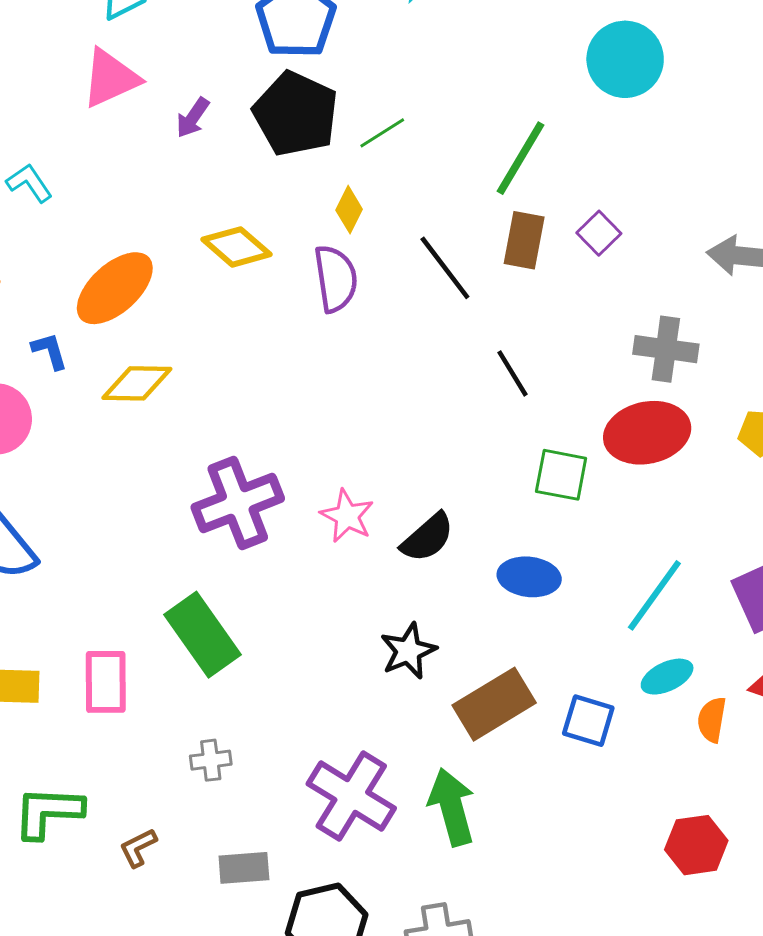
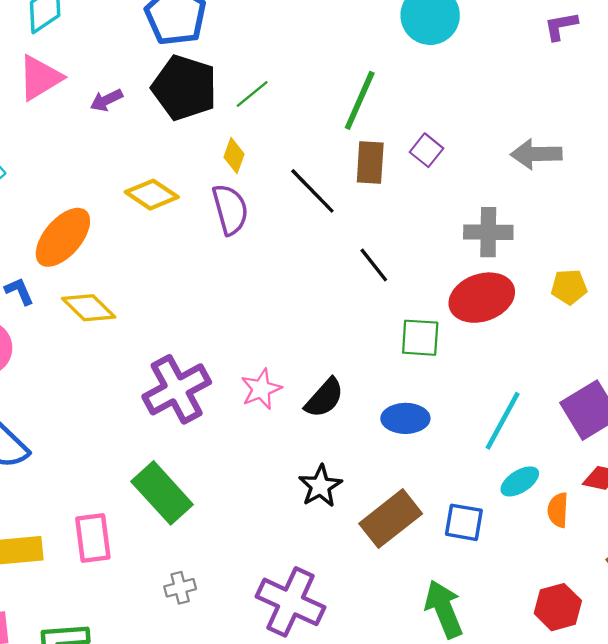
purple arrow: (193, 118) -> (106, 100), turned 36
yellow diamond: (137, 383) -> (89, 308), turned 50
pink star: (347, 516) -> (261, 389), turned 30
green arrow: (452, 807) -> (444, 609), moved

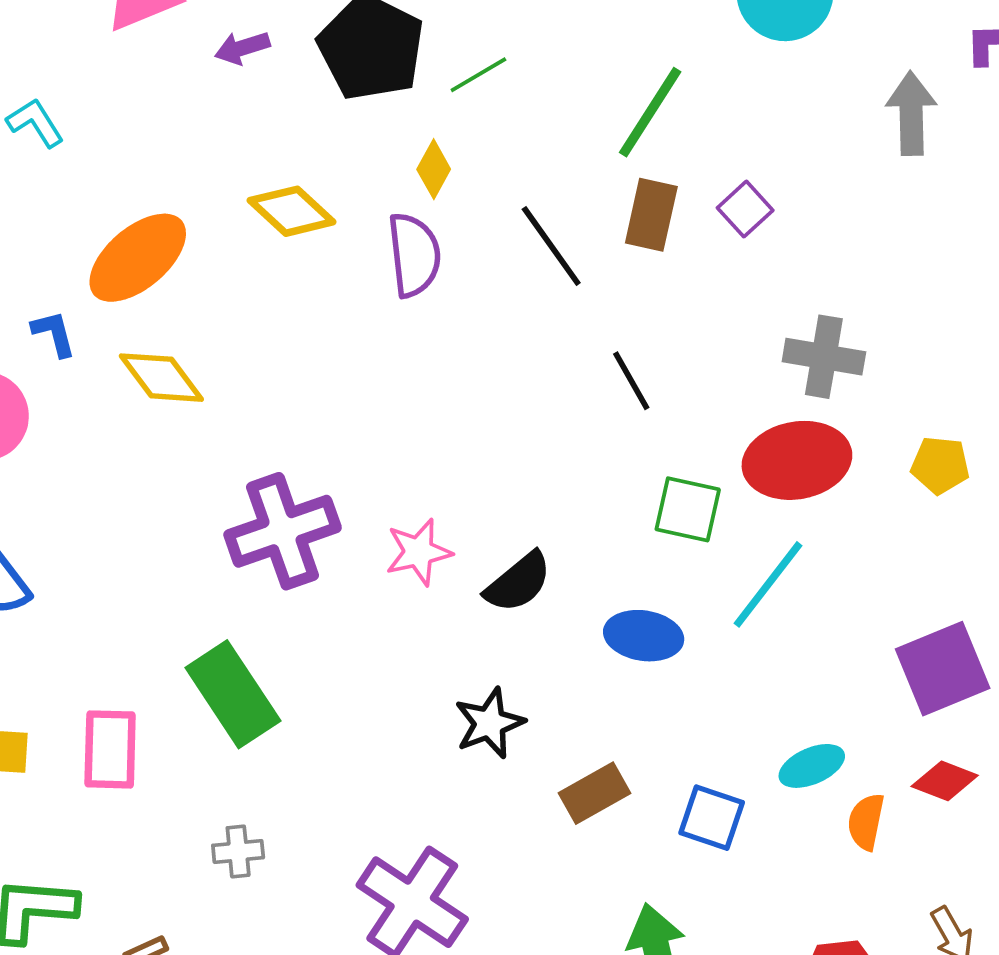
gray arrow: (536, 154) -> (911, 113), moved, turned 81
cyan line: (503, 421) -> (768, 584), moved
brown rectangle: (391, 519) -> (595, 793), size x0.7

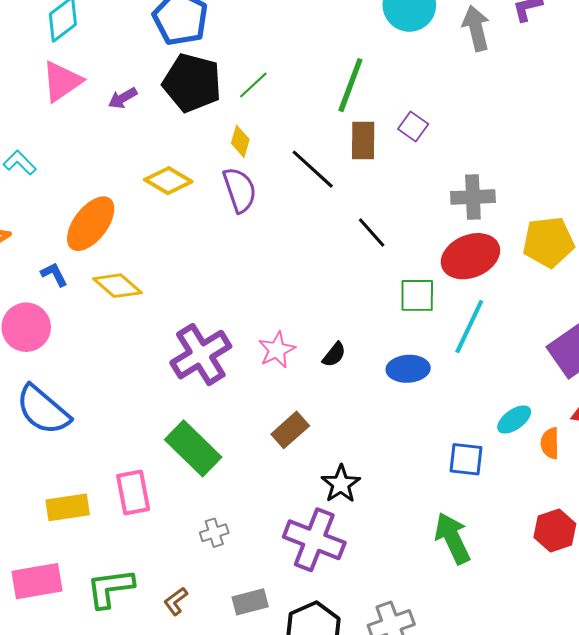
gray arrow: (911, 113) -> (476, 28), moved
yellow pentagon: (940, 465) -> (548, 242), size x1.6
black semicircle: (518, 582) -> (334, 355), size x0.7
black star: (489, 723) -> (341, 484), moved
brown rectangle: (595, 793) -> (290, 430), moved

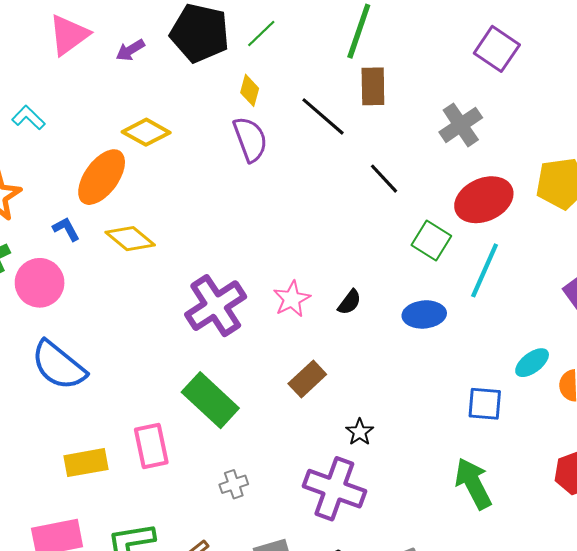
purple square: (413, 126) -> (497, 49), moved, size x1.5
yellow diamond: (168, 181) -> (146, 132), moved
gray cross: (473, 197) -> (461, 125), moved, turned -30
green square: (417, 295) -> (431, 241), turned 33
black star: (341, 484) -> (360, 432), size x0.7

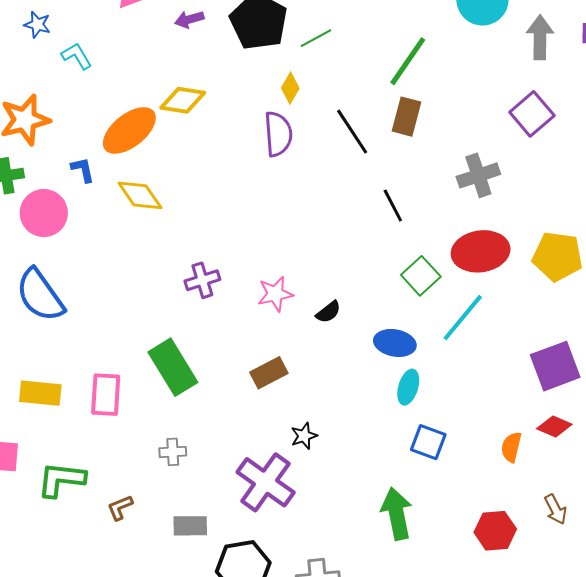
yellow diamond: (146, 132) -> (183, 100), turned -36
purple cross: (216, 306) -> (202, 280), size x0.6
cyan ellipse: (532, 363) -> (408, 387), moved, turned -52

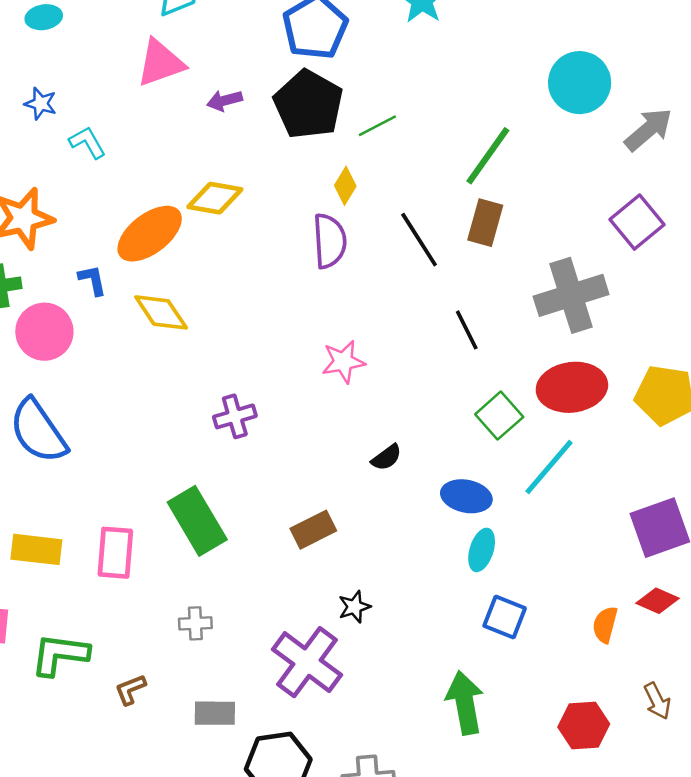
gray arrow: (540, 37) -> (648, 130), turned 48
gray cross: (478, 175) -> (571, 295), size x1.4
pink star: (275, 294) -> (343, 362), moved

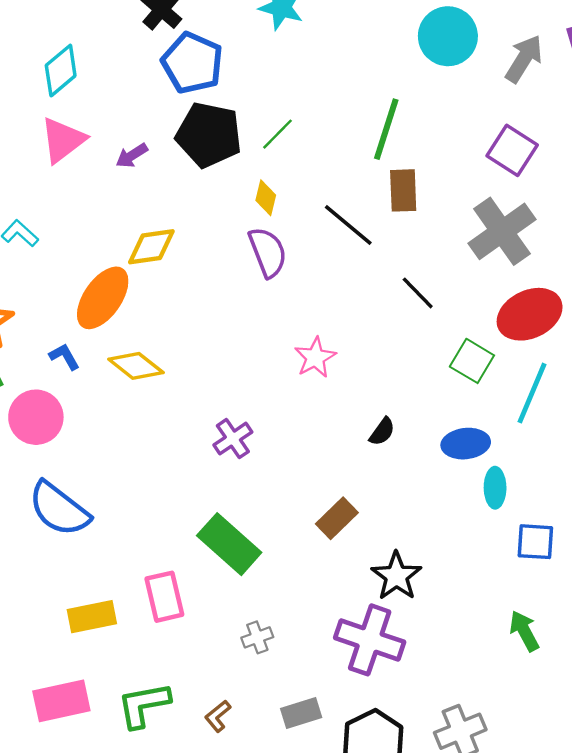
purple square: (637, 222) -> (512, 150), moved
black star: (354, 607) -> (396, 576), size x1.6
green arrow: (465, 703) -> (524, 631), size x0.7

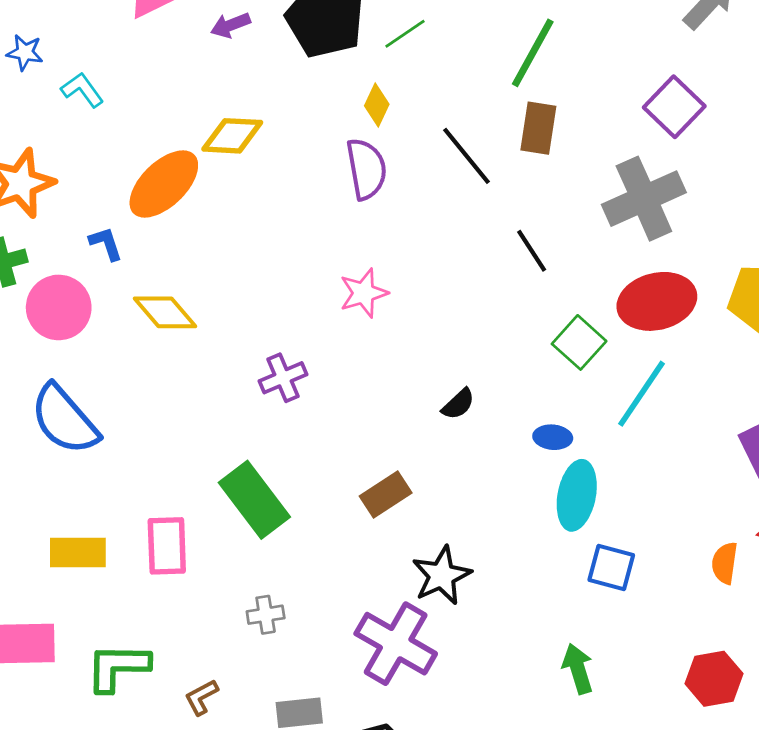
pink star: (315, 357) -> (364, 293), moved
yellow diamond: (136, 366) -> (165, 312), moved
blue ellipse: (466, 444) -> (553, 437), size x0.7
cyan ellipse: (495, 488) -> (577, 495), size x1.4

